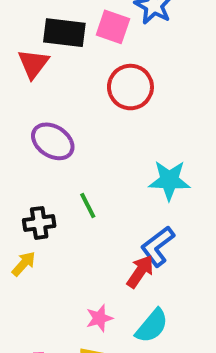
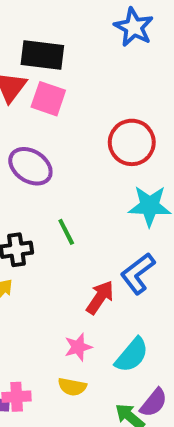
pink square: (113, 27) -> (48, 99), moved
red circle: (130, 87) -> (132, 142), moved
red arrow: (140, 272) -> (100, 297), moved

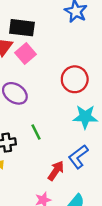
pink square: (48, 99) -> (25, 54), turned 30

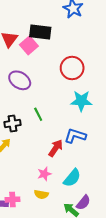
black rectangle: (22, 28) -> (40, 32), moved
blue L-shape: (78, 157) -> (75, 136), turned 55

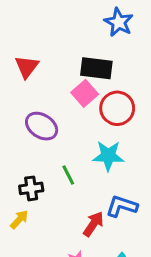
black rectangle: (40, 32) -> (96, 68), moved
pink square: (29, 45) -> (85, 93), moved
cyan star: (81, 101) -> (108, 156), moved

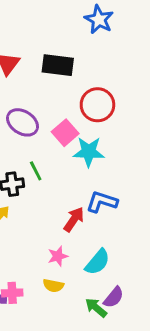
black rectangle: (96, 68) -> (58, 65), moved
pink square: (85, 93) -> (65, 133), moved
green line: (68, 175) -> (36, 171), moved

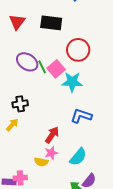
green line: (36, 171) -> (42, 67), moved
red arrow: (74, 219) -> (52, 135), moved
yellow semicircle: (53, 286) -> (41, 162), moved

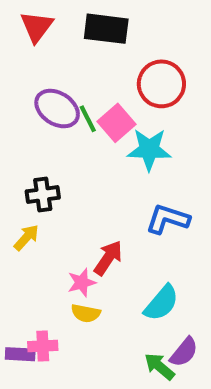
pink star: (51, 153) -> (82, 283), moved

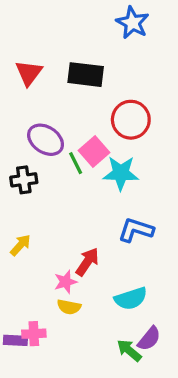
green line: (88, 119) -> (76, 163), moved
black cross: (43, 194) -> (24, 180), moved
cyan semicircle: (161, 303) -> (131, 299), turned 32

